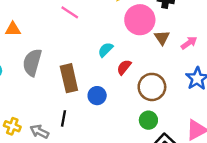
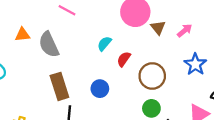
orange triangle: (13, 29) -> (22, 35), moved
gray semicircle: (32, 62) -> (49, 45), moved, turned -36
brown rectangle: (69, 78) -> (59, 86), moved

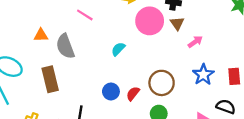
brown triangle: (158, 28) -> (177, 23), moved
red semicircle: (124, 59) -> (133, 94), moved
brown rectangle: (59, 86) -> (50, 79), moved

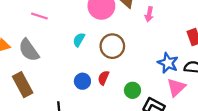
pink arrow: (195, 42) -> (149, 14), turned 152
blue star: (203, 75) -> (168, 63), moved
brown circle: (162, 83) -> (112, 46), moved

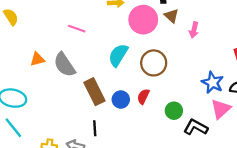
cyan semicircle: (79, 40) -> (118, 55), size x1.5
brown rectangle: (23, 85) -> (94, 92), moved

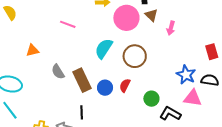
gray semicircle: (64, 65) -> (58, 72), moved, size x0.7
pink triangle: (221, 109) -> (193, 98), turned 48

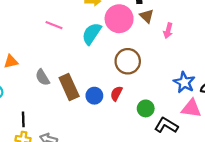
cyan semicircle: (104, 49) -> (92, 34), moved
orange triangle: (32, 50) -> (11, 62), moved
black line: (82, 112) -> (23, 119), moved

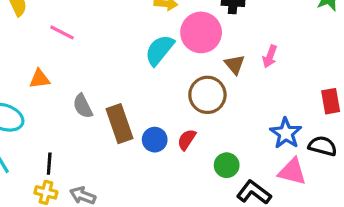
brown triangle: (147, 16) -> (235, 64), moved
pink line: (54, 25) -> (62, 32), moved

